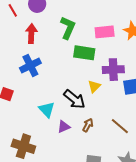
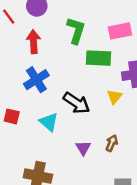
black arrow: (74, 99) -> (77, 103), moved
cyan triangle: (47, 110) -> (49, 122), moved
purple triangle: (64, 127) -> (83, 148), turned -32

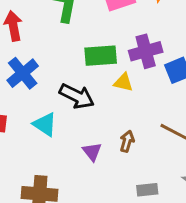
green rectangle: (98, 58) -> (101, 56), moved
yellow triangle: (114, 97) -> (123, 82), turned -49

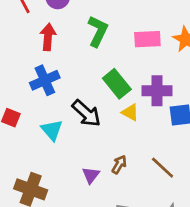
green rectangle: (101, 56) -> (117, 84), turned 40
purple triangle: (92, 152) -> (91, 175), moved

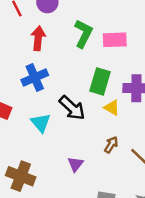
pink rectangle: (147, 39) -> (115, 40), moved
green rectangle: (117, 84) -> (100, 81), turned 55
brown arrow: (119, 165) -> (111, 145), moved

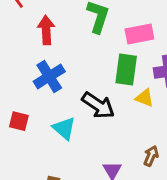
pink rectangle: (115, 40) -> (139, 34), moved
brown arrow: (111, 145) -> (151, 156), moved

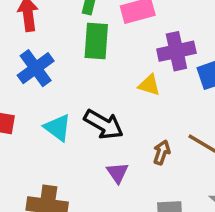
green rectangle: (126, 69) -> (96, 41), moved
black arrow: (98, 105) -> (104, 124), moved

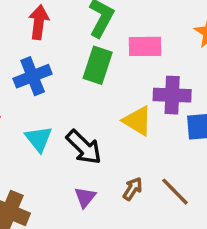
yellow triangle: (149, 85) -> (137, 121), size x1.4

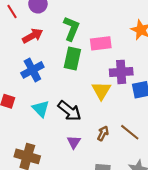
red arrow: (39, 22) -> (33, 36), turned 60
yellow triangle: (137, 121) -> (101, 91), turned 36

